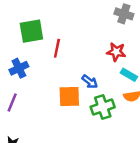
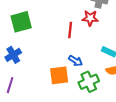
red line: (57, 48) -> (70, 30), moved
red star: (116, 52) -> (90, 18), moved

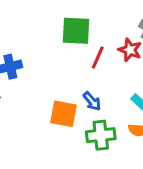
green square: (21, 22) -> (76, 31), moved

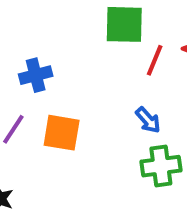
orange square: (63, 114) -> (62, 133), moved

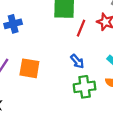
blue cross: (36, 75) -> (13, 24), moved

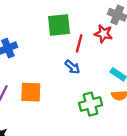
blue arrow: (77, 61) -> (72, 67), moved

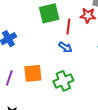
green cross: (91, 104) -> (63, 81), moved

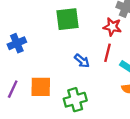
red line: (68, 27) -> (107, 53), moved

